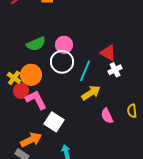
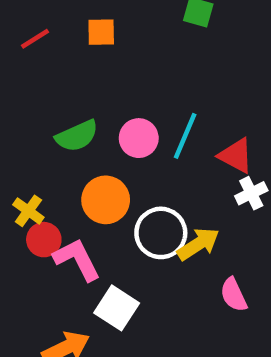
white circle: (62, 62) -> (161, 233), moved
cyan line: (85, 71) -> (185, 136), moved
orange circle: (31, 75) -> (106, 200), moved

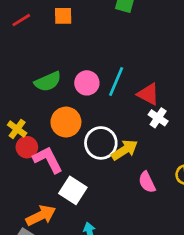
white cross: (251, 193) -> (158, 118), turned -30

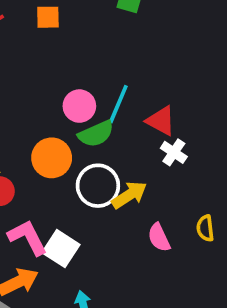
green semicircle: (48, 82) -> (96, 134), moved
pink L-shape: (48, 160) -> (28, 237), moved

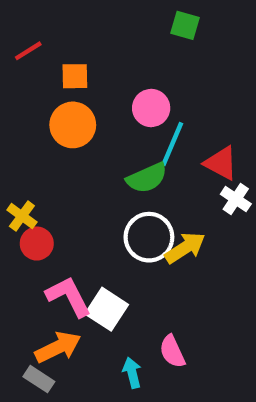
orange square: (48, 17) -> (75, 76), moved
pink circle: (79, 106) -> (151, 108), moved
orange circle: (52, 158) -> (73, 125), moved
pink semicircle: (159, 237) -> (172, 352), moved

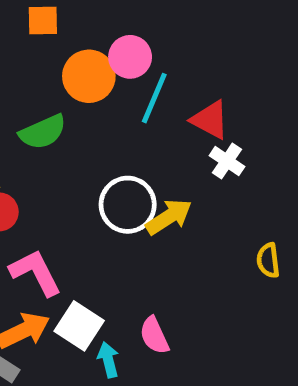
orange circle: (73, 125) -> (89, 76), moved
green semicircle: (147, 178) -> (43, 132), moved
white square: (107, 309) -> (79, 326), moved

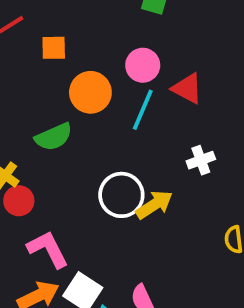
pink circle: (130, 57) -> (143, 65), moved
red triangle: (210, 120) -> (187, 88), moved
white cross: (227, 161) -> (201, 160), turned 36

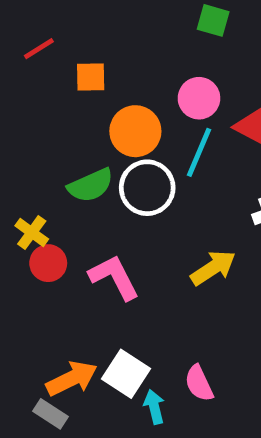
white circle: (121, 195) -> (147, 188), moved
pink L-shape: (48, 249) -> (114, 277), moved

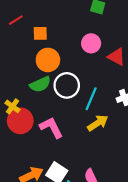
orange circle: (135, 131) -> (48, 60), moved
cyan line: (199, 152) -> (91, 99), moved
red circle: (48, 263) -> (20, 121), size x1.5

